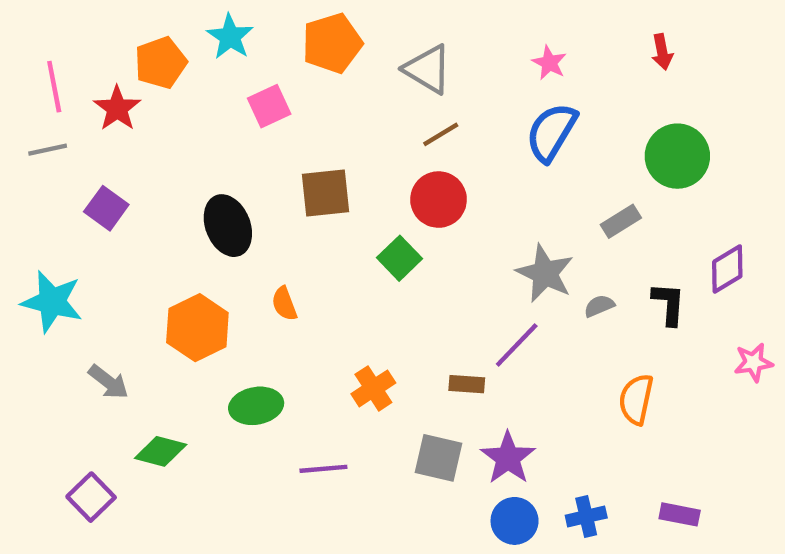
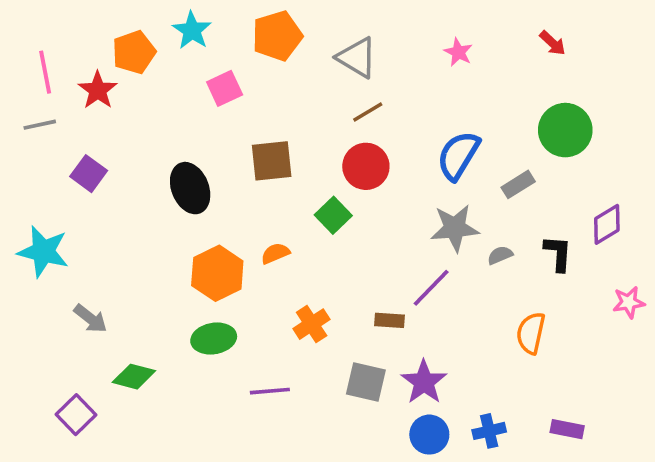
red arrow: (662, 52) -> (553, 43), turned -36
blue semicircle: (551, 132) -> (458, 155), moved
gray star: (545, 273) -> (455, 228), turned -30
orange semicircle: (284, 304) -> (275, 253), moved, turned 88
orange hexagon: (197, 328) -> (217, 273), moved

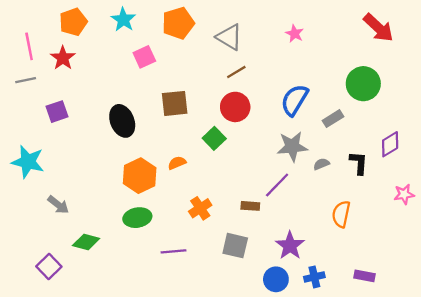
red arrow: (553, 43) -> (378, 28), moved, size x1.8
orange pentagon: (134, 52) -> (73, 22), moved
purple square: (89, 174) -> (57, 112), turned 35
purple star: (424, 382) -> (290, 246), moved

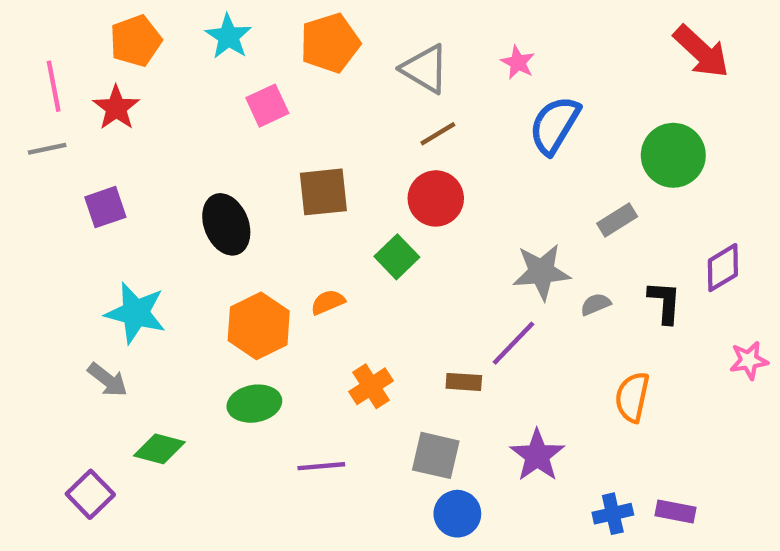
pink star: (295, 34) -> (518, 62), moved
blue semicircle: (295, 100) -> (555, 125), moved
cyan star: (28, 162) -> (136, 313), moved
blue cross: (314, 277) -> (613, 514), moved
blue circle: (276, 279) -> (457, 514), moved

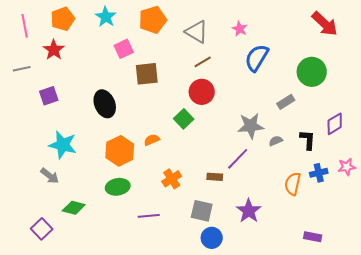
pink line: (54, 86) -> (25, 26), moved
brown square: (323, 192) -> (147, 74), moved
blue cross: (613, 514) -> (319, 173), moved

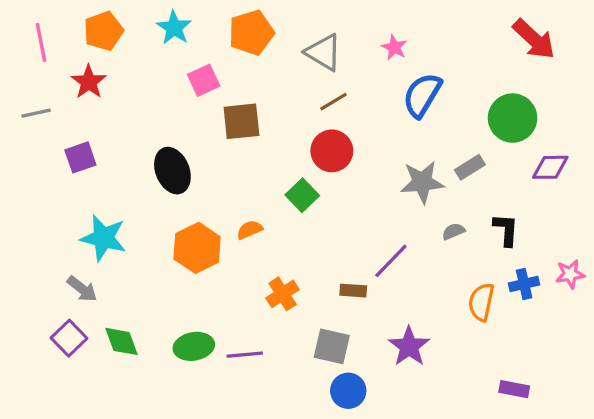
purple diamond: (335, 124) -> (550, 167), moved, turned 30
gray star: (251, 126) -> (422, 182), moved
green ellipse: (118, 187) -> (194, 346), moved
green diamond: (74, 208) -> (122, 341), turned 55
purple square: (42, 229) -> (69, 338), moved

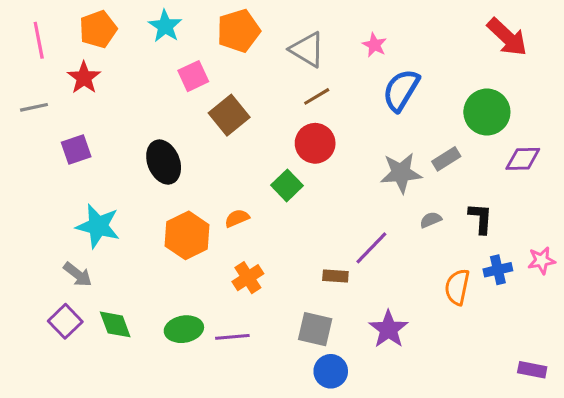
brown square: (241, 121) -> (229, 115), turned -33
orange cross: (283, 294) -> (248, 278), moved
purple rectangle: (514, 389) -> (532, 370), moved

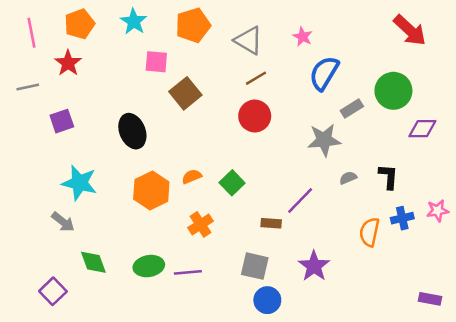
pink square: (193, 76) -> (156, 62), turned 30
gray rectangle: (446, 159) -> (352, 108), moved
green square: (287, 185) -> (232, 183), moved
purple square: (65, 321) -> (53, 291), moved

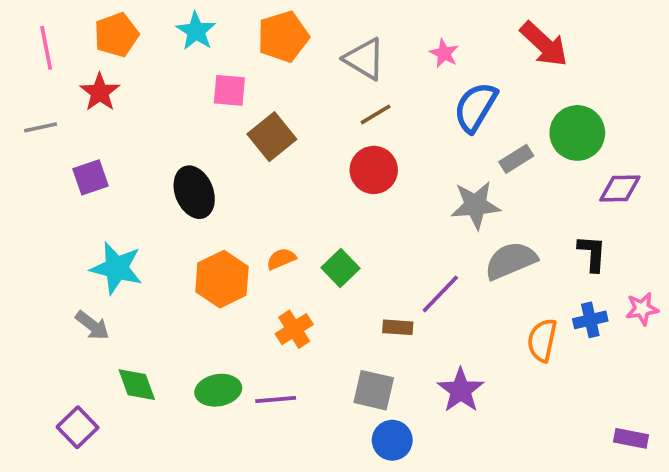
red arrow: (410, 30) -> (544, 44), moved
black L-shape: (388, 177) -> (592, 253), moved
gray semicircle: (348, 178) -> (511, 261), size x2.0

